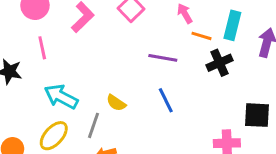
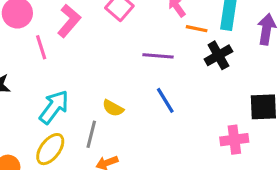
pink line: (42, 48) -> (41, 47), moved
cyan arrow: (61, 97) -> (54, 107), turned 104

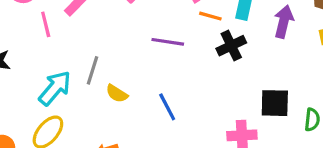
blue line: (165, 100) -> (167, 107), moved
gray line: (91, 134) -> (93, 70), moved

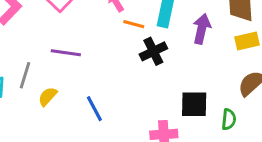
purple line: (168, 42) -> (66, 53), moved
yellow semicircle: (117, 93) -> (48, 96), turned 100

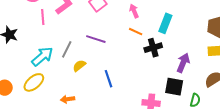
orange line: (134, 24) -> (136, 32), moved
purple arrow: (202, 29) -> (183, 63), moved

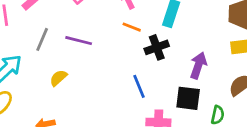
gray line: (67, 49) -> (42, 39), moved
blue line: (108, 79) -> (139, 86), moved

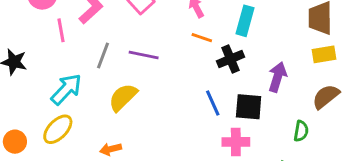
yellow semicircle: (58, 78) -> (123, 97), size x1.5
black square: (188, 98) -> (249, 107), moved

